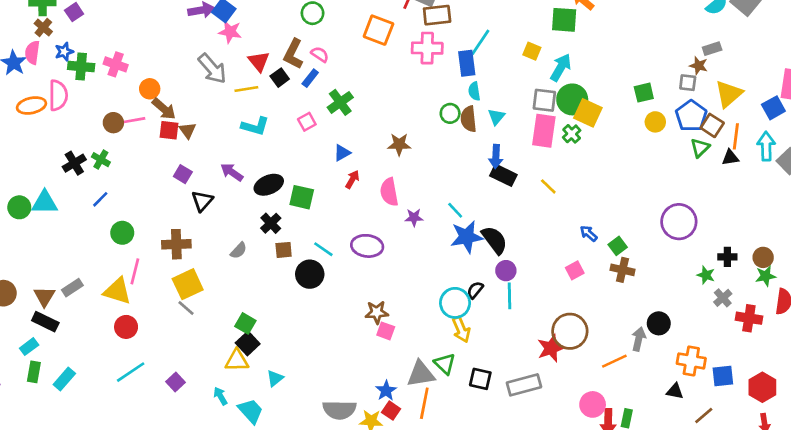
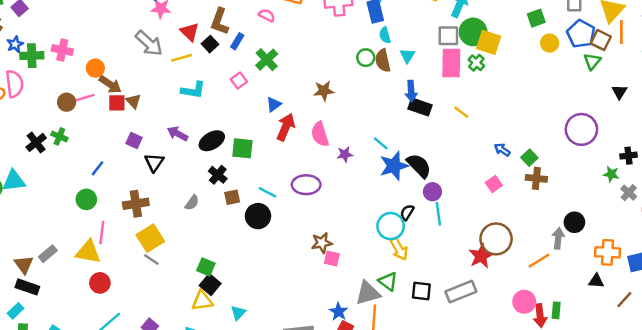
pink semicircle: (320, 54) -> (267, 15), moved
orange line: (736, 136) -> (621, 32), moved
black triangle: (730, 158) -> (619, 92), moved, turned -42
red arrow: (352, 179) -> (286, 127), size x1.6
blue line: (100, 199) -> (97, 168), moved

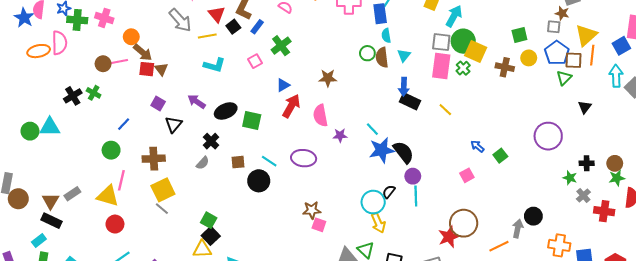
brown square: (601, 40) -> (573, 60), turned -30
black cross: (218, 175) -> (211, 141), moved
brown cross: (536, 178) -> (505, 67), moved

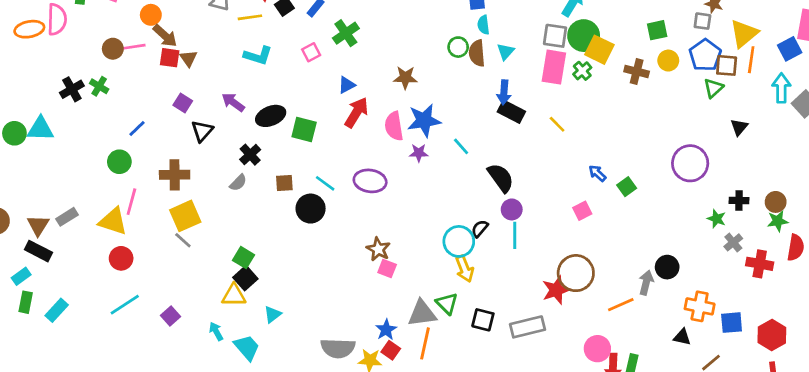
blue star: (382, 150) -> (424, 120), moved
brown star: (312, 210) -> (378, 249), turned 30

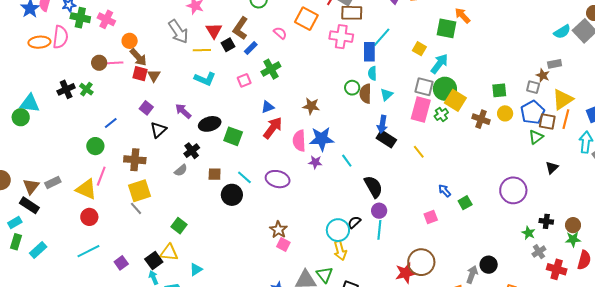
cyan triangle: (40, 129) -> (30, 103), moved
black square: (245, 278) -> (154, 260), moved

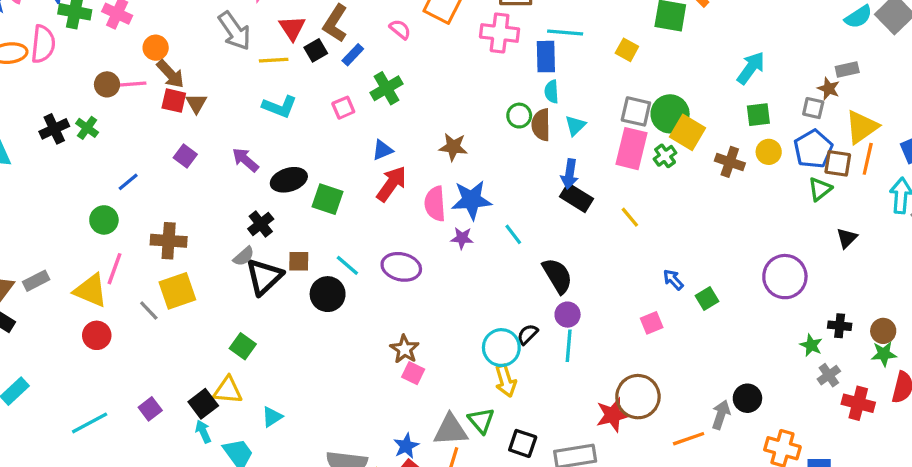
cyan line: (382, 37) -> (565, 33), turned 55
cyan arrow: (439, 64) -> (751, 68), moved
black triangle: (158, 130) -> (264, 277), moved, size x1.4
gray line: (136, 208) -> (149, 310), moved
cyan line: (88, 251) -> (90, 423), moved

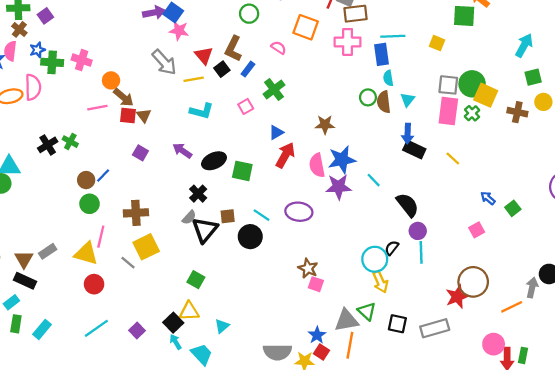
brown circle: (107, 84) -> (86, 180), moved
purple star: (462, 238) -> (339, 187), size x1.6
cyan line: (90, 423) -> (96, 328), moved

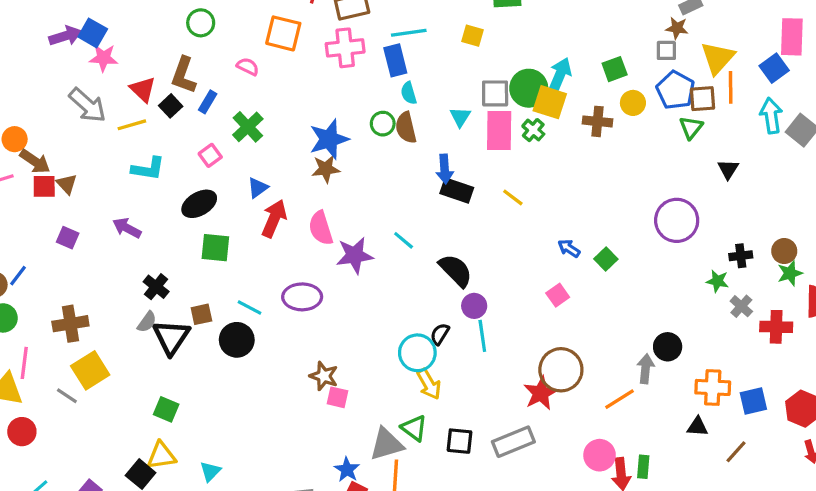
cyan arrow: (524, 45) -> (560, 75), moved
cyan triangle: (408, 100) -> (460, 117), moved
blue star: (342, 160) -> (329, 139), moved
black ellipse: (214, 161) -> (199, 204), moved

